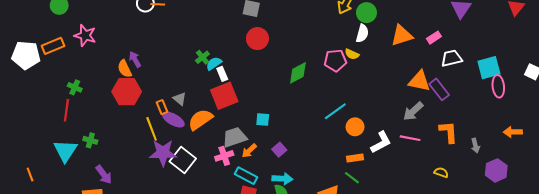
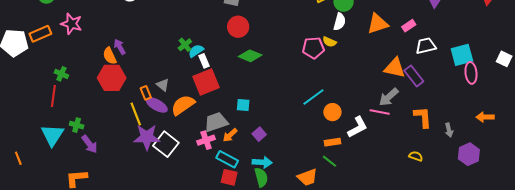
green diamond: (298, 73) -> (250, 56), moved, turned 50
pink line: (410, 138) -> (380, 112), moved
purple arrow: (104, 175) -> (90, 144), moved

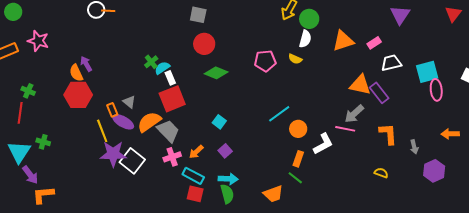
pink pentagon: (313, 48) -> (265, 61), moved
cyan square: (243, 105) -> (219, 122), moved, turned 32
gray trapezoid: (216, 122) -> (168, 131), moved, turned 65
orange rectangle: (332, 142) -> (298, 159), turned -63
purple arrow: (90, 144) -> (30, 175), moved

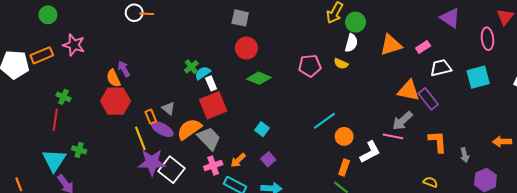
purple triangle: (400, 15) -> (450, 18), turned -30
pink ellipse: (436, 90) -> (487, 39), moved

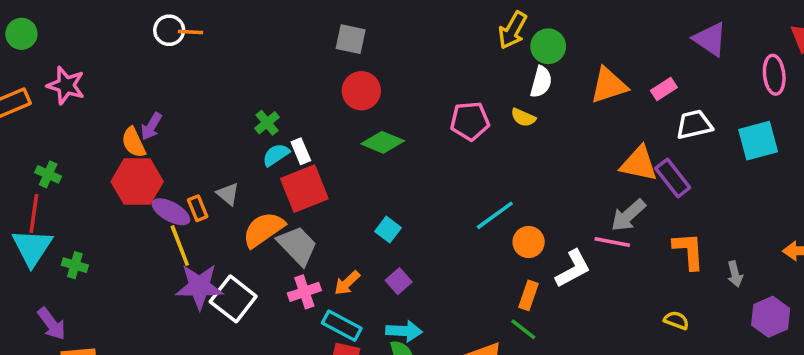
purple arrow: (124, 69) -> (151, 126), turned -119
cyan semicircle: (203, 73) -> (276, 155), moved
purple ellipse: (162, 129) -> (171, 212), moved
cyan triangle: (54, 160) -> (32, 247), moved

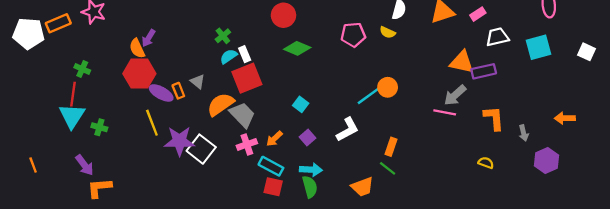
purple rectangle: (673, 178) -> (484, 71), turned -65
orange circle: (529, 242) -> (388, 87), moved
yellow line: (180, 246) -> (152, 123), moved
white L-shape: (573, 269) -> (348, 130), moved

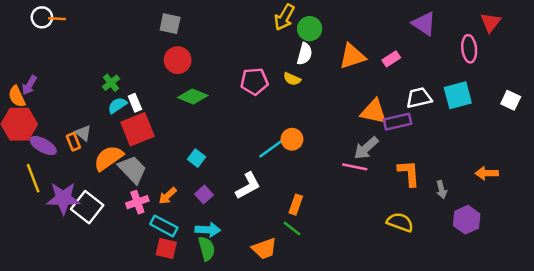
white trapezoid: (497, 37) -> (419, 98), moved
orange rectangle: (178, 91) -> (73, 142), moved
yellow semicircle: (486, 163) -> (400, 222), size x1.5

